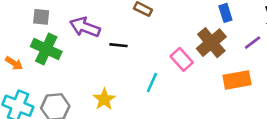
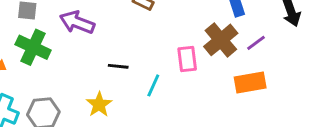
purple line: (253, 43) -> (256, 43), moved
black line: (118, 45) -> (118, 66), moved
pink rectangle: (182, 59) -> (187, 59), turned 35

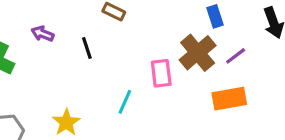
purple arrow: (77, 22) -> (43, 34), size x0.6
black line: (118, 66) -> (87, 48), moved, turned 66

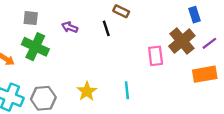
black line: (87, 48) -> (106, 28), moved
cyan line: (125, 102) -> (127, 90), moved, turned -30

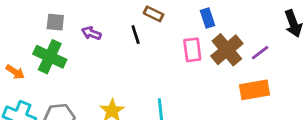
blue rectangle: (194, 15) -> (208, 18), moved
gray square: (31, 18) -> (55, 22), moved
pink rectangle: (156, 56) -> (192, 50), moved

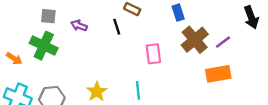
pink rectangle: (192, 50) -> (153, 54), moved

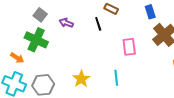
gray square: (48, 16) -> (40, 15), turned 32
orange arrow: (14, 59) -> (17, 58), moved

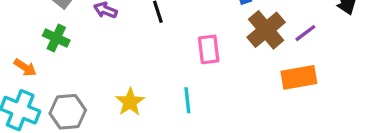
green cross: (36, 40) -> (56, 38), size x0.7

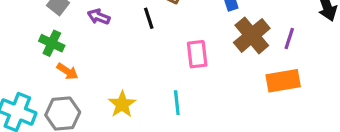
purple line: (305, 33) -> (289, 39), turned -35
orange arrow: (25, 67) -> (67, 71), moved

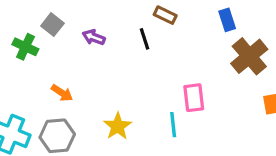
green cross: (52, 43) -> (25, 47), moved
pink rectangle: (197, 54) -> (194, 98), moved

